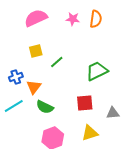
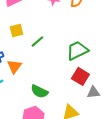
red square: (85, 103) -> (80, 76), moved, turned 36
green semicircle: (45, 107) -> (39, 91), moved

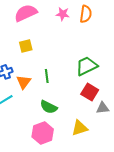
green line: (37, 41) -> (47, 76), moved, turned -56

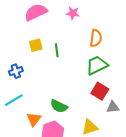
orange semicircle: (86, 14) -> (96, 38), moved
green line: (47, 76) -> (57, 50), moved
orange triangle: (24, 82) -> (34, 119), moved

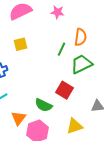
green line: (57, 50) -> (61, 49), moved, turned 32
red square: (100, 91) -> (64, 90), moved

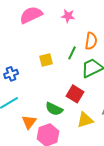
yellow square: (20, 44) -> (46, 60), moved
yellow triangle: (74, 126) -> (85, 120), moved

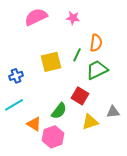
yellow square: (46, 60) -> (51, 62), size x1.5
green semicircle: (54, 109) -> (59, 111), turned -78
orange triangle: (29, 122) -> (34, 124), turned -35

